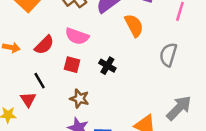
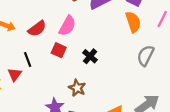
orange semicircle: (134, 25) -> (133, 22), moved
pink semicircle: (77, 36) -> (67, 26), turned -90
brown star: (79, 99) -> (77, 88), moved

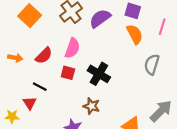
black cross: (90, 56) -> (99, 74), size x1.5
black line: (28, 60) -> (40, 87), turned -32

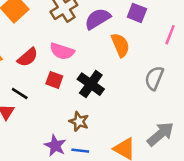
orange semicircle: (135, 34) -> (120, 45), moved
pink semicircle: (72, 48) -> (62, 51), turned 84

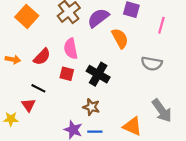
pink semicircle: (62, 51) -> (71, 49), turned 66
gray semicircle: (154, 78) -> (152, 64), turned -96
gray arrow: (160, 134) -> (162, 111), turned 100

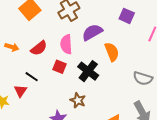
purple semicircle: (98, 18) -> (92, 32), moved
orange semicircle: (120, 38) -> (112, 52), moved
gray semicircle: (152, 64) -> (143, 78), moved

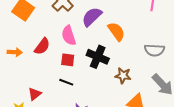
black line: (32, 77) -> (66, 82), moved
red triangle: (20, 91) -> (35, 94), turned 32
brown star: (78, 100) -> (123, 76), moved

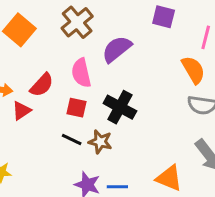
orange semicircle: (116, 31) -> (193, 70), moved
brown star: (123, 76) -> (100, 142), moved
red triangle: (35, 94) -> (21, 111), moved

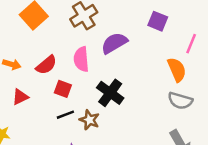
red square: (77, 108) -> (63, 89), moved
red triangle: (21, 111) -> (20, 97), moved
black line: (72, 140) -> (65, 115), turned -54

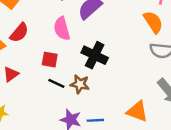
red semicircle: (46, 65) -> (19, 33), moved
black line: (65, 115) -> (56, 83), turned 56

